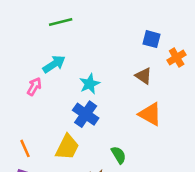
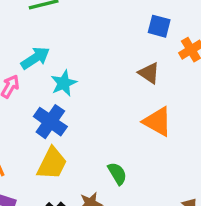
cyan star: (90, 84) -> (64, 83), moved
blue cross: (86, 114) -> (50, 122), moved

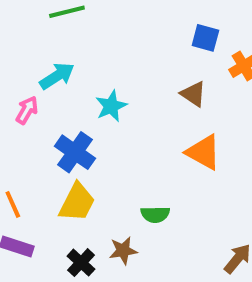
cyan star: (64, 83) -> (111, 106), moved
green semicircle: (117, 173) -> (155, 214), turned 120

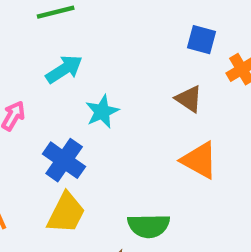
cyan arrow: (57, 76) -> (64, 69), moved
green semicircle: (155, 214) -> (149, 226), size x1.4

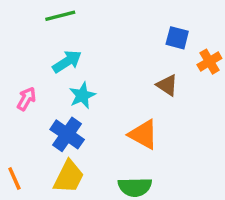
cyan star: (102, 112) -> (82, 95), moved
orange triangle: (199, 160) -> (143, 134), moved

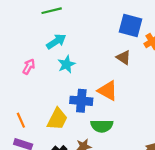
blue square: (177, 38) -> (130, 25), size x1.5
blue cross: (67, 134) -> (81, 101), moved, turned -30

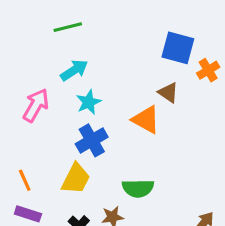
pink arrow: (29, 67) -> (36, 105), size x1.5
orange triangle: (108, 91) -> (146, 120), moved
blue cross: (81, 101) -> (92, 140), moved, turned -35

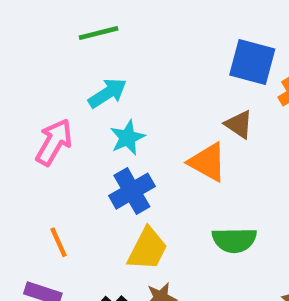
yellow trapezoid: (76, 179) -> (148, 249), moved
orange line: (25, 180) -> (58, 242), moved
green semicircle: (138, 188) -> (234, 240), moved

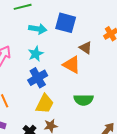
blue square: (252, 62) -> (66, 23), moved
cyan arrow: (107, 93) -> (38, 29), moved, turned 42

